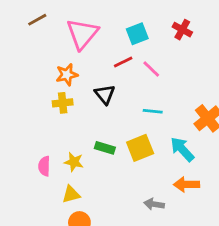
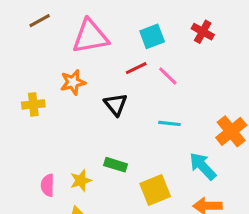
pink triangle: (82, 34) -> (90, 36), turned 40
yellow cross: (63, 103) -> (33, 104), moved
yellow square: (140, 148) -> (155, 190), moved
yellow star: (74, 162) -> (81, 180), turned -30

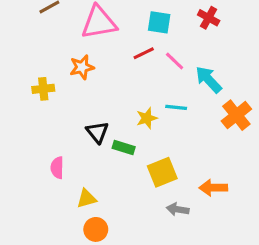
cyan square: (152, 36) -> (159, 22), turned 30
black triangle: (116, 104) -> (97, 132), moved
cyan arrow: (203, 166) -> (209, 80), moved
yellow star: (81, 180) -> (147, 118), moved

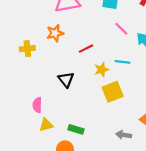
red line: (144, 53) -> (86, 49), moved
green rectangle: (124, 148) -> (76, 129), moved
yellow square: (162, 172) -> (113, 92), moved
yellow triangle: (87, 199) -> (46, 125), moved

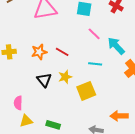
orange star: (55, 33) -> (39, 52), moved
red line: (86, 49) -> (62, 52), turned 56
yellow star: (101, 70) -> (65, 77), moved

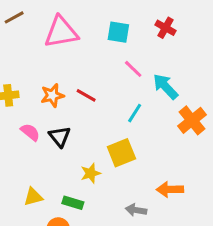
cyan line: (95, 64) -> (135, 113), turned -64
yellow star: (65, 77) -> (91, 173), moved
pink semicircle: (18, 103) -> (30, 132), moved, turned 128

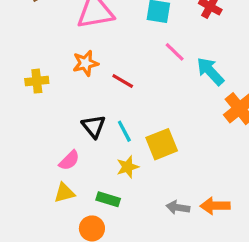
orange star: (52, 95) -> (85, 63), moved
cyan line: (135, 113) -> (124, 131), moved, turned -60
pink semicircle: (30, 132) -> (69, 160), moved, turned 96
orange arrow: (170, 189) -> (215, 206), moved

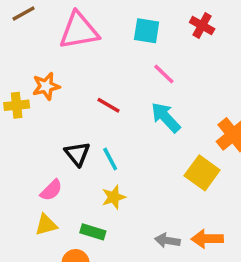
orange star: (85, 63) -> (46, 86), moved
cyan arrow: (210, 71) -> (166, 117), moved
yellow square: (162, 144) -> (202, 173), moved, turned -32

